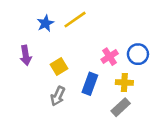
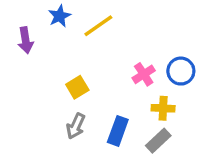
blue star: (45, 23) -> (60, 16), moved
purple arrow: (26, 55) -> (26, 40), moved
blue rectangle: (90, 84) -> (118, 131), moved

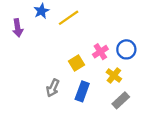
yellow square: (77, 87) -> (77, 63), moved
yellow cross: (163, 108) -> (114, 75), turned 35
gray rectangle: (158, 141) -> (121, 100), moved

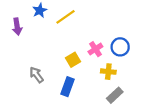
yellow cross: (114, 75) -> (108, 72), turned -32
gray arrow: (53, 88) -> (36, 75), moved, turned 119
blue rectangle: (82, 91) -> (68, 87), moved

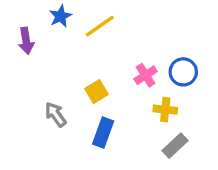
yellow square: (73, 60) -> (96, 92), moved

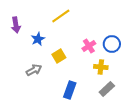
blue star: (60, 16) -> (38, 39), moved
gray arrow: (56, 114) -> (34, 70), turned 98
blue rectangle: (103, 132) -> (70, 90), moved

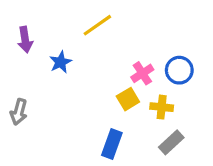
yellow square: (59, 56) -> (128, 99), moved
gray arrow: (34, 70) -> (19, 112), moved, turned 133

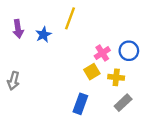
yellow line: (97, 25) -> (70, 18), turned -35
blue star: (61, 62) -> (43, 35), moved

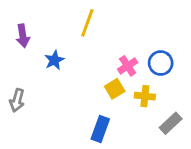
blue star: (43, 35) -> (54, 60), moved
gray rectangle: (123, 103) -> (171, 123), moved

